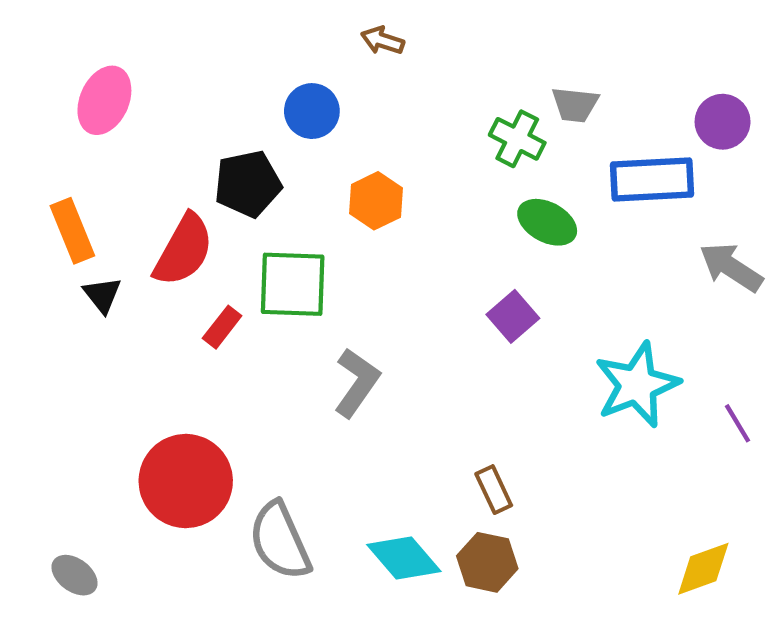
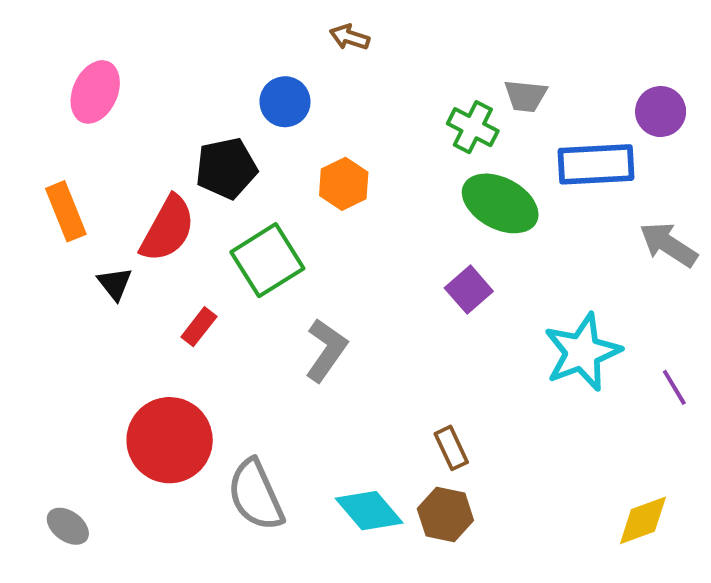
green ellipse: (547, 222) -> (500, 203), size x1.4
green square: (293, 284) -> (267, 260), turned -34
black triangle: (102, 295) -> (115, 284), moved
red rectangle: (222, 327) -> (199, 327), moved

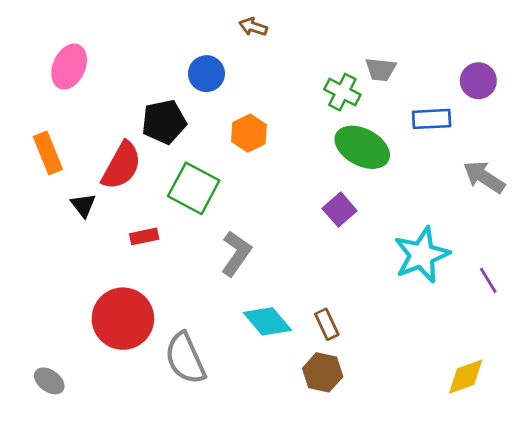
blue rectangle: (596, 164) -> (432, 119), size x0.7
green square: (267, 260) -> (194, 188), turned -30
red rectangle: (199, 327) -> (144, 236), turned 40
cyan diamond: (369, 511) -> (267, 321), moved

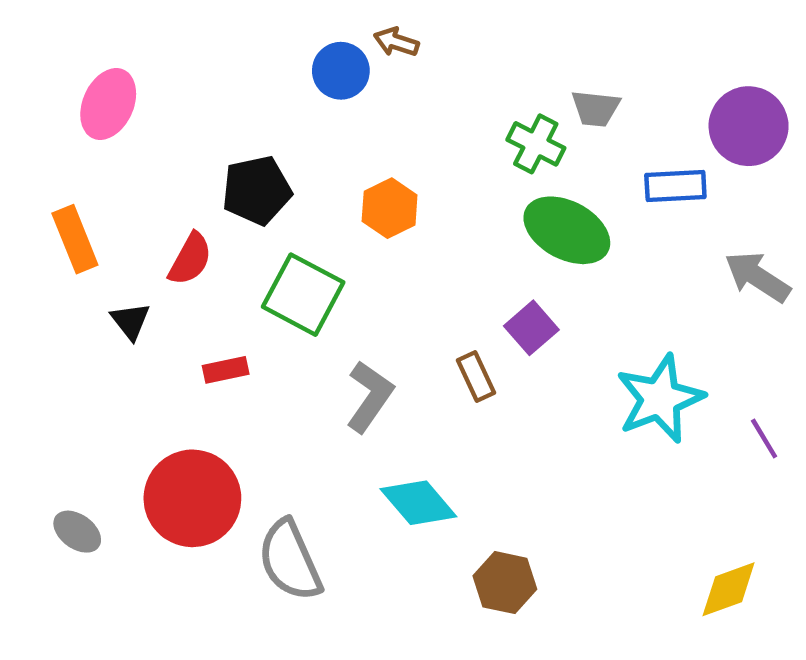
blue circle: (206, 74) -> (341, 71), moved
purple circle: (478, 81) -> (749, 126), size x1.4
red semicircle: (121, 166) -> (190, 259), size x0.7
brown rectangle: (327, 324) -> (476, 377), moved
gray ellipse: (49, 381) -> (77, 532), moved

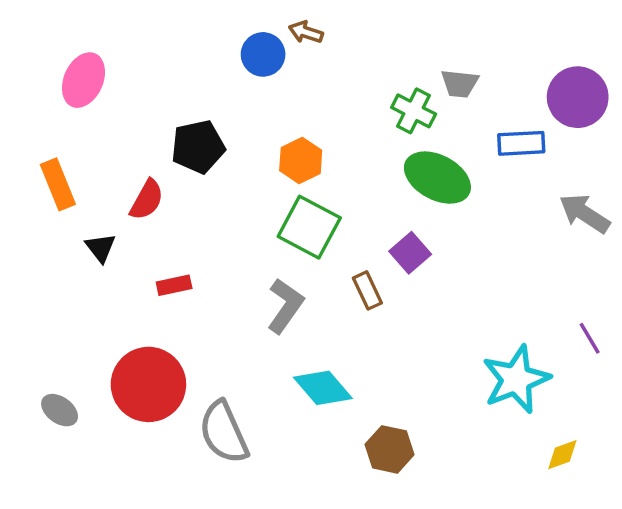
green square: (303, 295) -> (309, 227), moved
cyan star: (660, 399) -> (516, 379), moved
yellow diamond: (729, 589) -> (562, 455), size x0.7

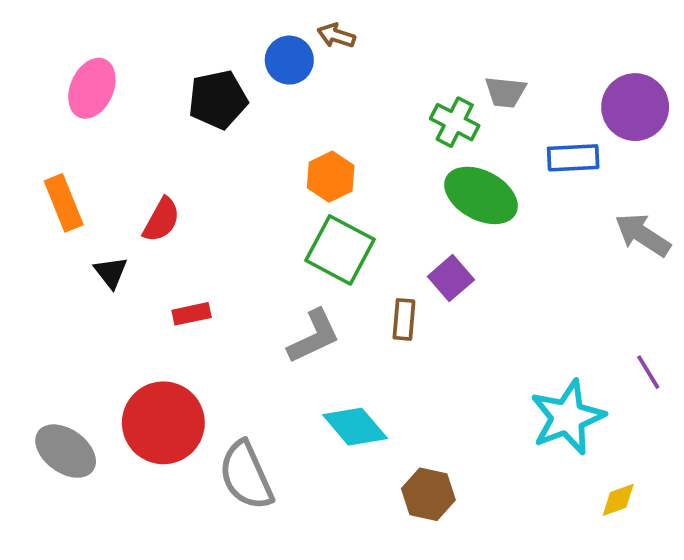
black pentagon: (198, 147) -> (218, 100), moved
brown rectangle: (367, 290) -> (404, 319), turned 30
gray L-shape: (285, 306) -> (314, 336), turned 30
gray ellipse: (60, 410) -> (66, 451), size x1.5

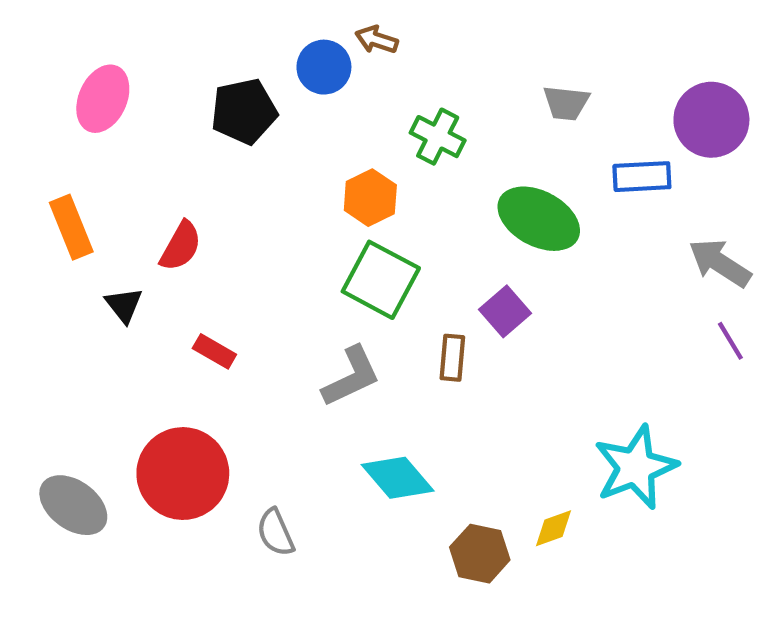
green cross: (455, 122) -> (438, 137), moved
red rectangle: (192, 314) -> (214, 351), turned 42
purple line: (648, 372) -> (730, 341), moved
gray semicircle: (246, 475) -> (275, 532), size x0.6
yellow diamond: (618, 500) -> (553, 528), moved

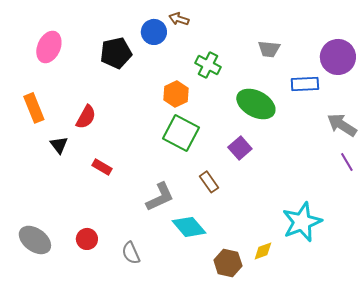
brown rectangle: (452, 358) -> (209, 182), moved, turned -40
gray L-shape: (351, 377) -> (160, 197), moved
red circle: (183, 474) -> (87, 239), moved, size x0.5

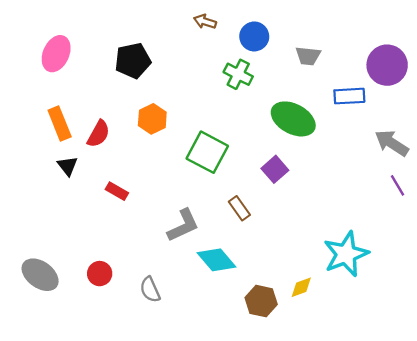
blue circle: (154, 32) -> (254, 36), moved
orange hexagon: (176, 94) -> (152, 119), moved
orange rectangle: (34, 108) -> (60, 124), moved

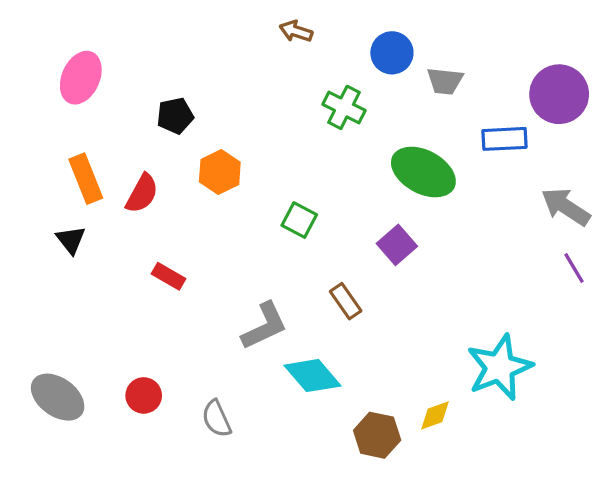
blue circle: (254, 36) -> (392, 53), moved
black pentagon: (133, 61) -> (175, 116), moved, size x0.7
green square: (207, 152) -> (299, 220), size x0.6
black triangle: (68, 166) -> (71, 240), moved

